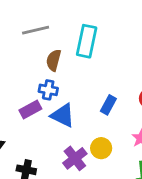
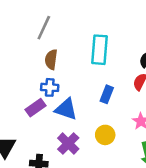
gray line: (36, 30) -> (44, 28), moved, turned -45
cyan rectangle: (87, 41) -> (100, 50), moved
purple cross: (75, 158) -> (68, 143), moved

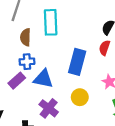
cyan rectangle: (100, 50) -> (51, 22), moved
blue rectangle: (107, 94) -> (77, 62), size x1.6

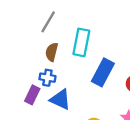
blue rectangle: (77, 62) -> (103, 72), moved
purple rectangle: (17, 81) -> (32, 95), turned -35

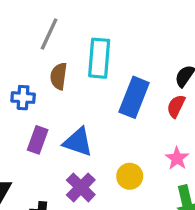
blue cross: (47, 78) -> (23, 98), moved

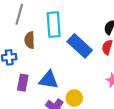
blue rectangle: (134, 97) -> (80, 46), turned -60
yellow circle: (130, 176) -> (74, 98), moved

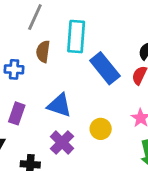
purple rectangle: (23, 83) -> (17, 113), moved
yellow circle: (74, 98) -> (101, 129), moved

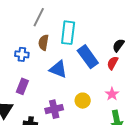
blue triangle: (59, 105) -> (58, 69), moved
purple cross: (62, 143) -> (54, 109), turned 30

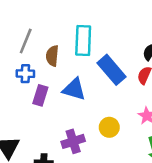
gray line: (39, 17) -> (26, 41), moved
purple rectangle: (22, 86) -> (40, 95), moved

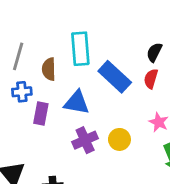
purple cross: (73, 141) -> (85, 140), moved

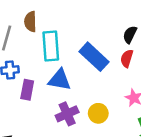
cyan rectangle: (80, 49) -> (51, 46), moved
brown semicircle: (49, 69) -> (30, 22), moved

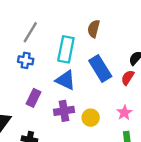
brown semicircle: (30, 22) -> (94, 29), moved
purple rectangle: (27, 90) -> (34, 98), moved

